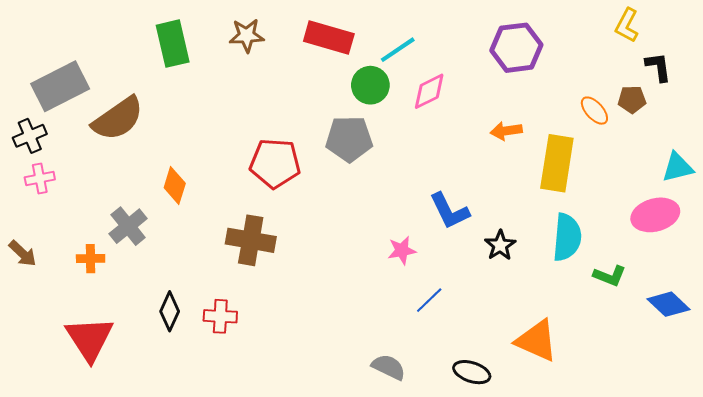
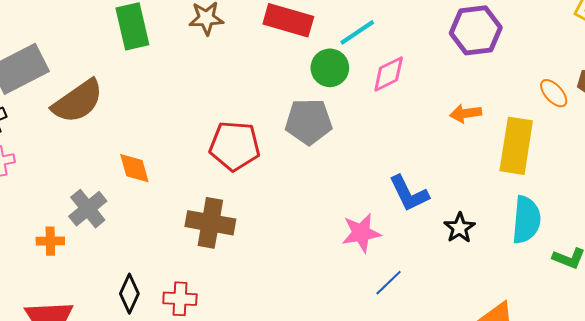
orange diamond: (175, 186) -> (134, 168), turned -33
pink star: (402, 250) -> (361, 233), size x1.4

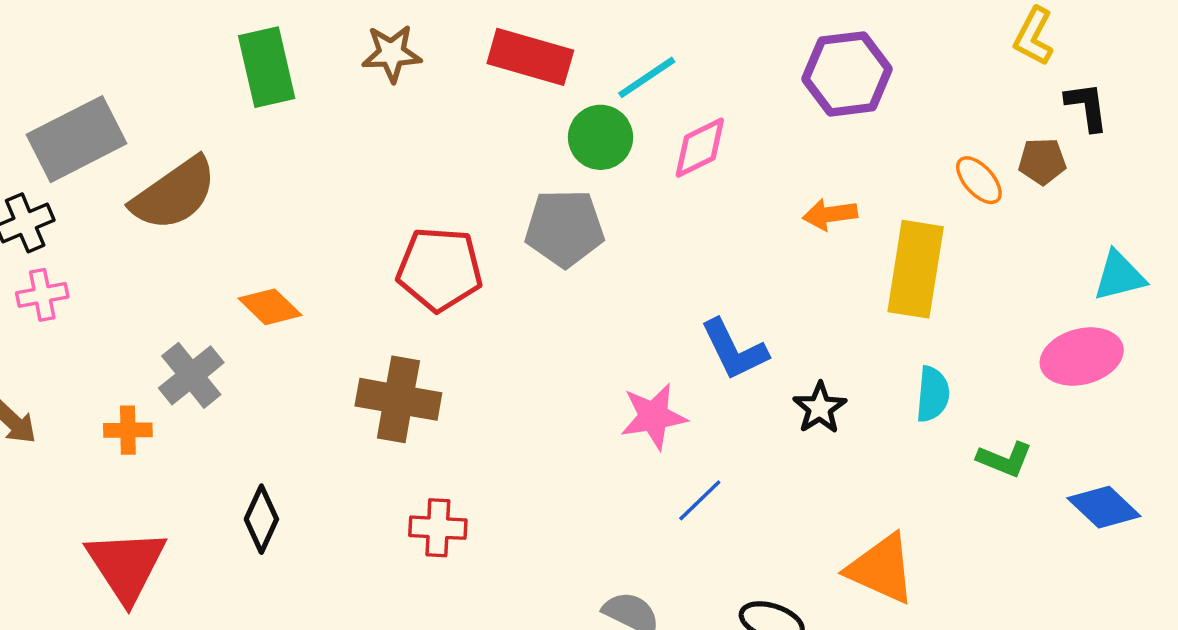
orange diamond: (134, 168) -> (270, 307), turned -30
cyan semicircle: (526, 220) -> (933, 394), size x0.7
red cross: (180, 299) -> (438, 528), moved

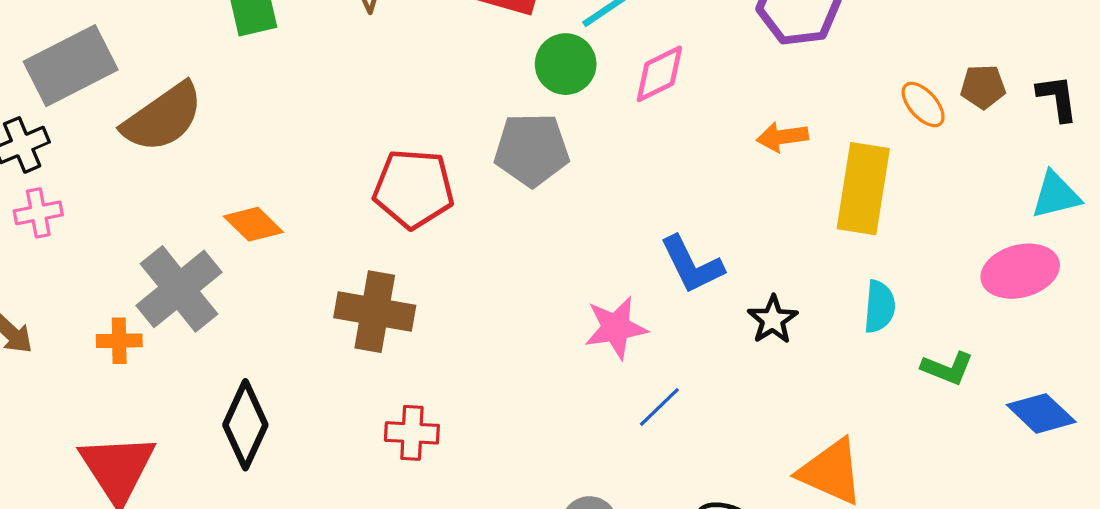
black L-shape: (1087, 107) -> (1057, 98), moved
gray cross: (191, 375) -> (179, 289), size x1.4
black diamond: (261, 519) -> (245, 425), size x1.4

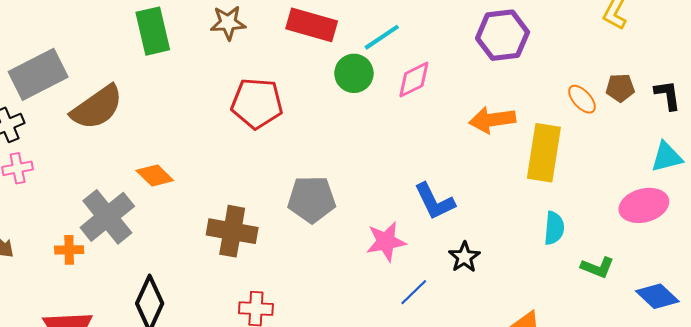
orange arrow: (782, 137) -> (492, 120), size x1.4
gray pentagon: (532, 150) -> (312, 199), moved
red pentagon: (414, 189) -> (257, 103), moved
black star: (773, 320) -> (464, 257), moved

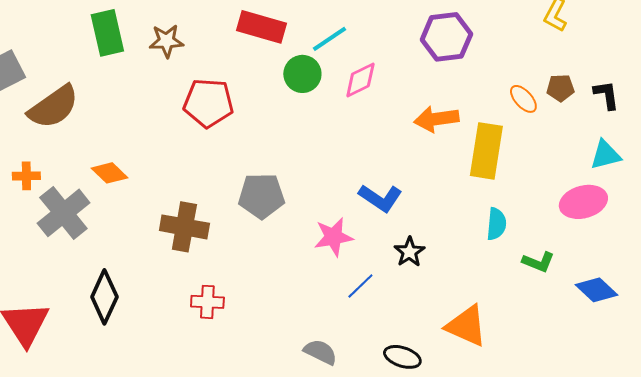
brown star: (228, 23) -> (166, 41), moved
blue L-shape: (434, 201) -> (380, 198), turned -30
orange cross: (69, 250) -> (26, 176), moved

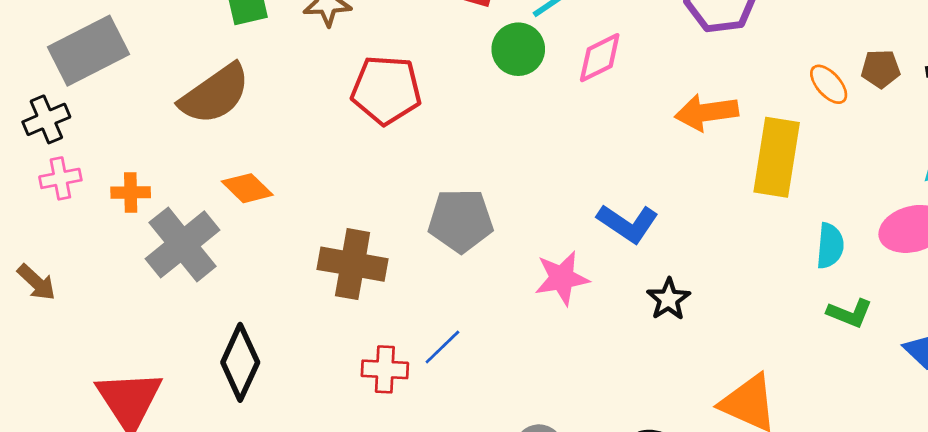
brown semicircle: (53, 107) -> (215, 94), moved
cyan semicircle: (496, 224) -> (830, 246), moved
blue line: (360, 286) -> (442, 347), moved

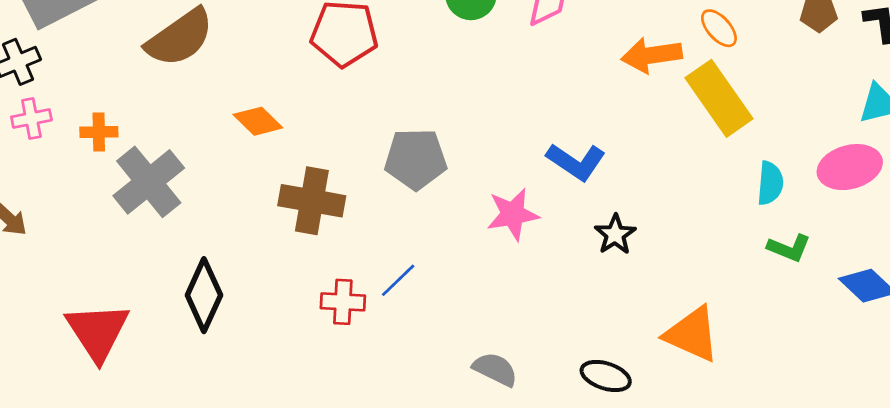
orange ellipse: (829, 84) -> (719, 28), moved
yellow rectangle: (777, 157) -> (719, 98), turned -44
orange diamond: (247, 188) -> (258, 121), moved

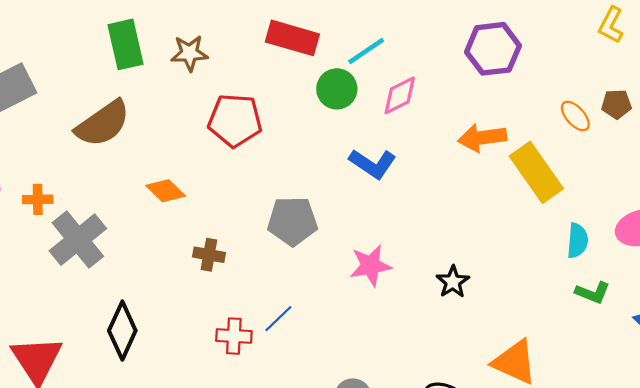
orange ellipse: (719, 28) -> (575, 116), moved
blue L-shape: (576, 162) -> (373, 164), moved
brown cross: (312, 201) -> (209, 255), size x0.6

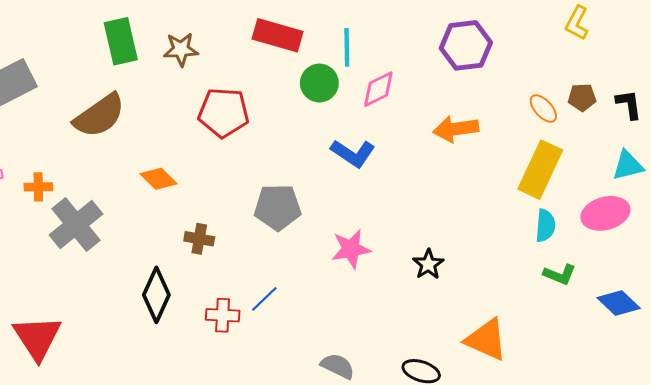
cyan line: (366, 51) -> (347, 47), turned -57
yellow rectangle: (536, 172) -> (540, 170), moved, turned 60
black diamond: (122, 331) -> (156, 295), moved

